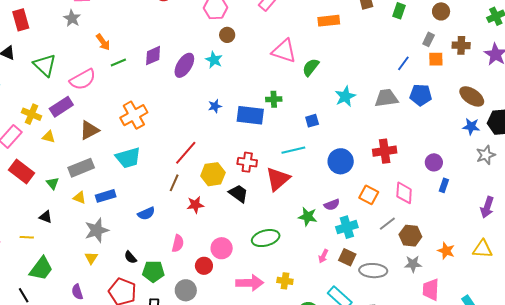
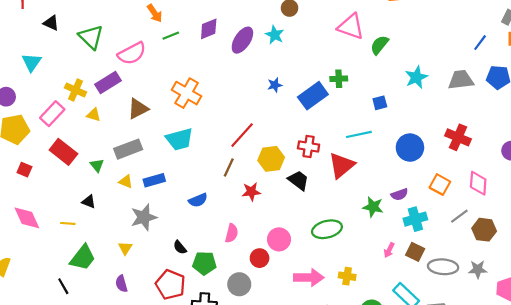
orange cross: (134, 115) -> (187, 93), turned -32
blue rectangle: (250, 115) -> (313, 96), turned -44
red cross: (385, 151) -> (458, 137), turned 30
yellow triangle: (91, 258) -> (125, 248), moved
gray star: (413, 264) -> (478, 269), moved

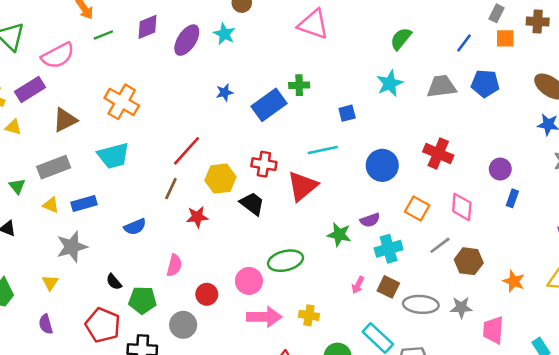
green semicircle: (379, 45) -> (401, 39), moved
pink circle: (279, 239) -> (249, 281), moved

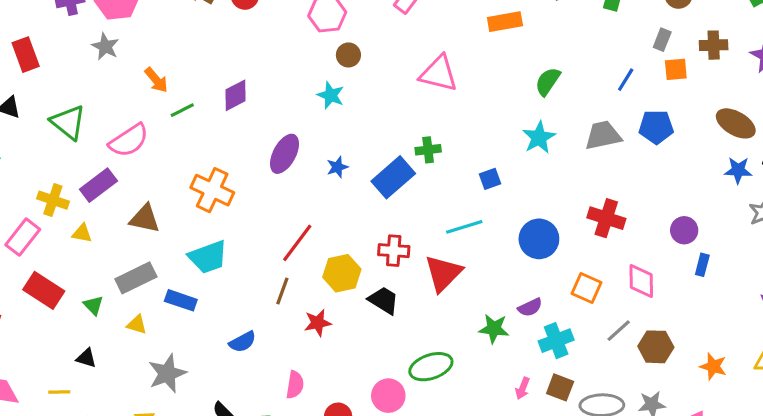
purple ellipse: (187, 40) -> (285, 154), moved
brown triangle: (65, 120) -> (145, 219), turned 44
blue rectangle: (84, 203) -> (181, 300), moved, turned 40

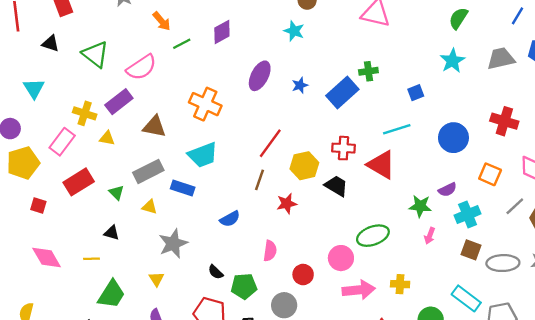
red triangle: (443, 273) -> (381, 165), turned -44
red rectangle: (44, 290) -> (79, 182), turned -64
pink arrow: (523, 388) -> (430, 236), moved

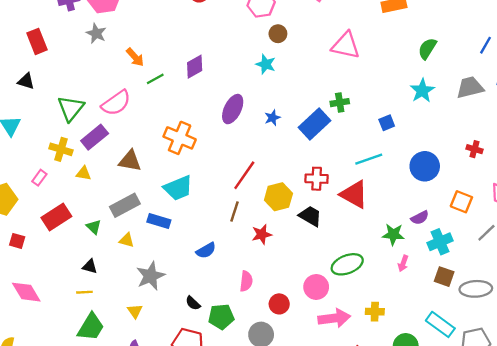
green triangle: (95, 54) -> (71, 108), moved, turned 32
red cross: (504, 121) -> (475, 149), size x0.6
pink rectangle: (62, 142) -> (39, 178), size x0.6
yellow line: (91, 259) -> (84, 292), moved

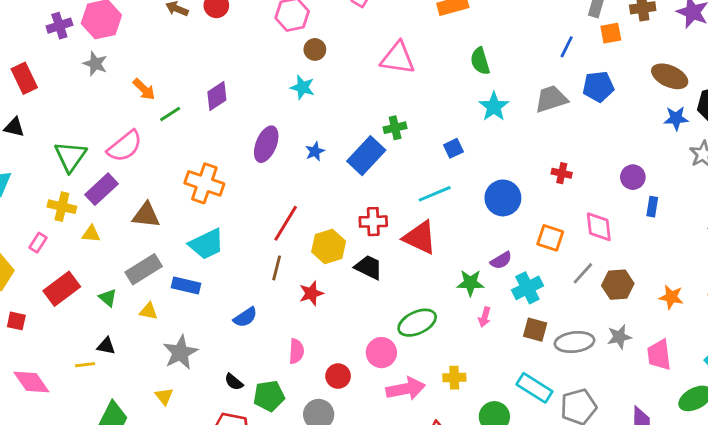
green semicircle: (427, 49) -> (480, 61), moved, turned -45
yellow line: (84, 292) -> (85, 365), moved

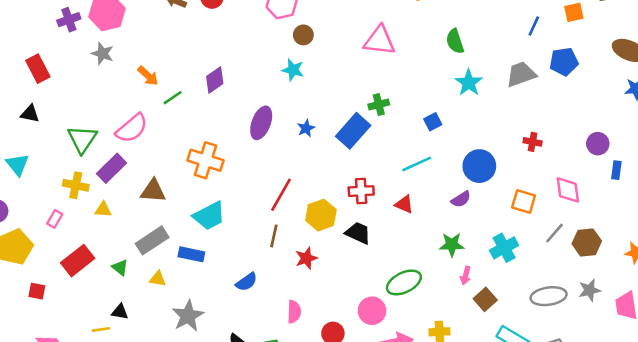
red triangle: (420, 237) -> (404, 204), size x0.6
purple semicircle: (501, 260) -> (461, 199), moved
brown square: (535, 330) -> (485, 299), moved, turned 35

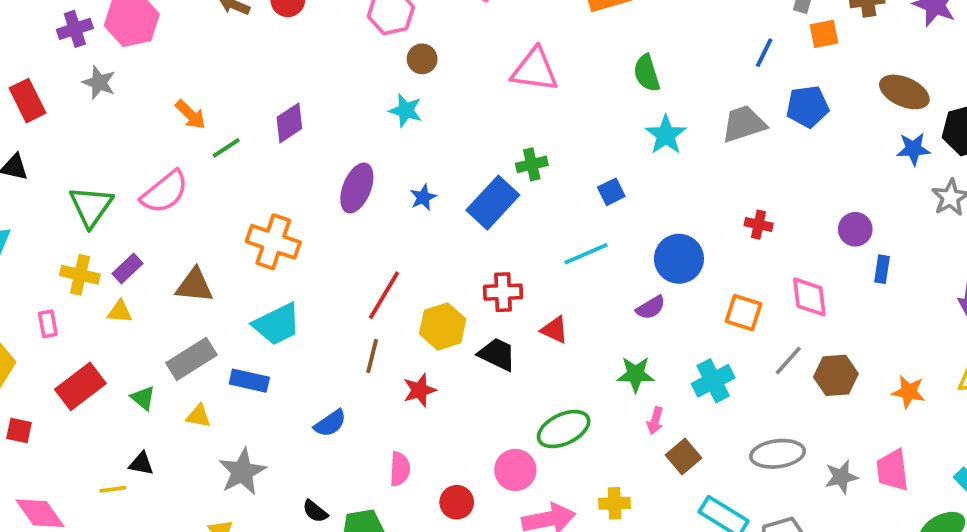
gray star: (103, 54) -> (99, 83), moved
purple rectangle: (112, 168) -> (127, 269), moved, size x0.7
red triangle: (404, 204) -> (555, 330), moved
pink rectangle: (55, 219) -> (48, 324), turned -42
gray star: (590, 290) -> (841, 477), moved

